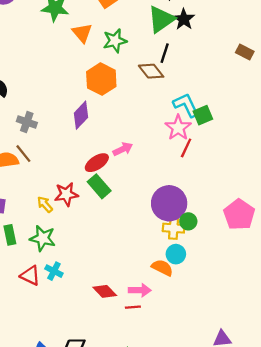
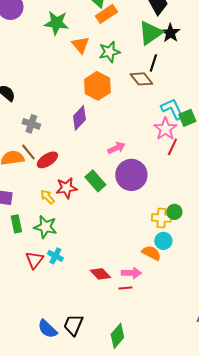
red ellipse: (97, 163) -> (47, 160), moved
purple circle: (169, 203) -> (131, 175), moved
red triangle: (30, 276) -> (34, 260), turned 42

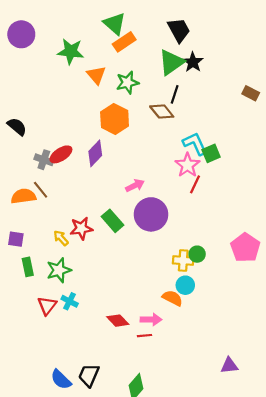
red ellipse: (47, 160) -> (61, 154), moved
green star: (45, 227) -> (59, 270), turned -30

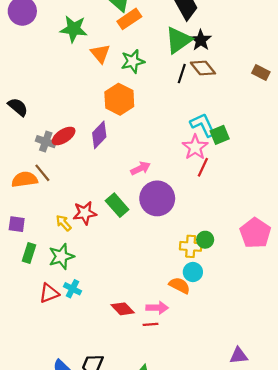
brown diamond: (162, 111) -> (203, 68), moved
green rectangle: (28, 267) -> (29, 253), turned 30
red triangle: (47, 306) -> (49, 293), turned 30

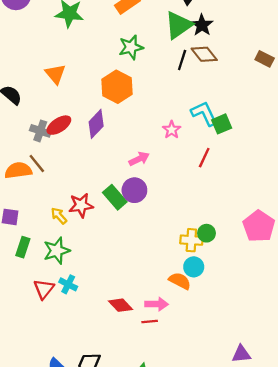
orange triangle: (100, 53) -> (55, 74), moved
pink star: (195, 147) -> (172, 130), moved, size x0.7
purple circle: (157, 198) -> (134, 190), moved, size x0.7
red triangle: (49, 293) -> (44, 289), turned -30

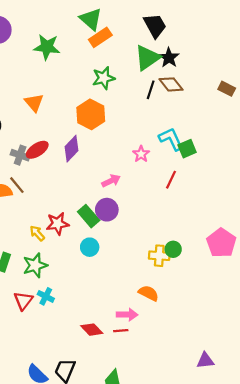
cyan circle: (194, 267) -> (90, 247), moved
red diamond: (120, 305) -> (92, 330), moved

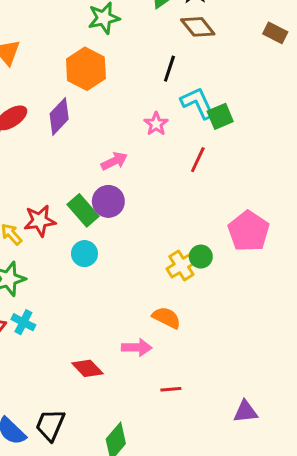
black line: (151, 90) -> (169, 69), moved
pink pentagon: (221, 243) -> (249, 231), moved
yellow cross: (159, 256) -> (181, 265), turned -36
red line: (121, 331) -> (171, 389), moved

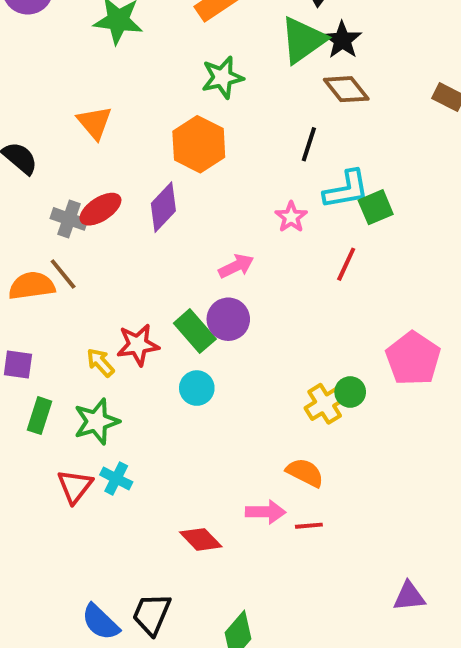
cyan L-shape: (198, 103) -> (346, 189), turned 105
red line: (171, 389) -> (309, 526), moved

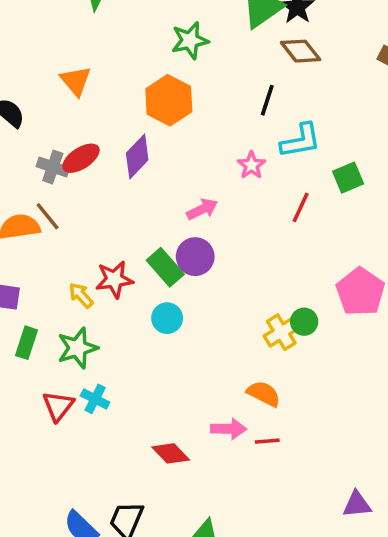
green square: (376, 207) -> (348, 178), moved

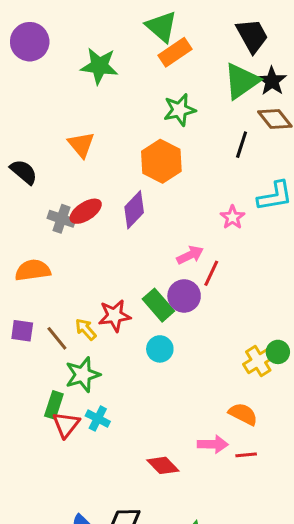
black line: (267, 100) -> (242, 145), moved
red line: (301, 207) -> (211, 273), moved
brown line: (48, 216) -> (57, 338), moved
green rectangle: (26, 343) -> (54, 405), moved

